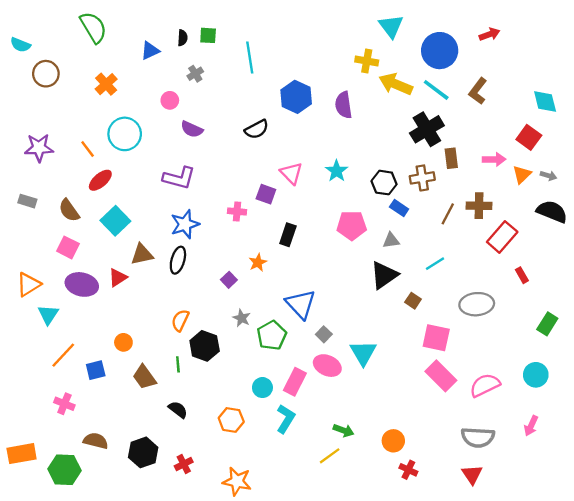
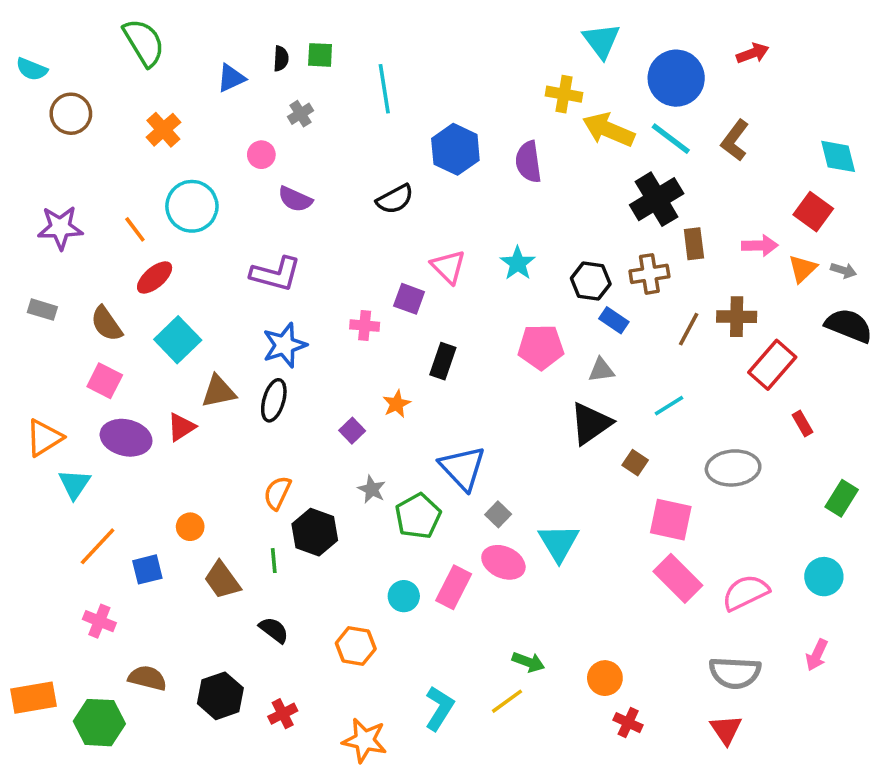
cyan L-shape: (286, 419) -> (439, 708), moved

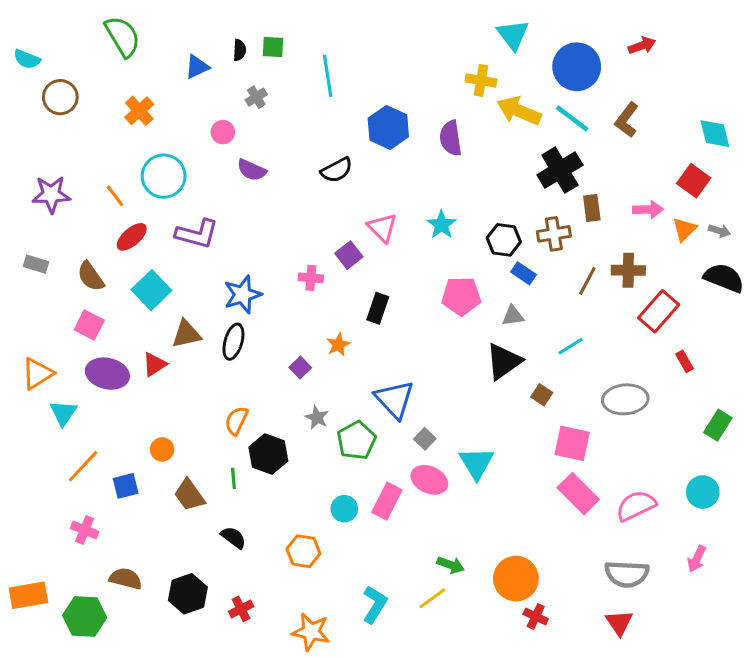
purple L-shape: (276, 274) -> (197, 234), moved
purple square: (409, 299) -> (349, 255), turned 32
orange circle: (605, 678) -> (516, 579), size x1.5

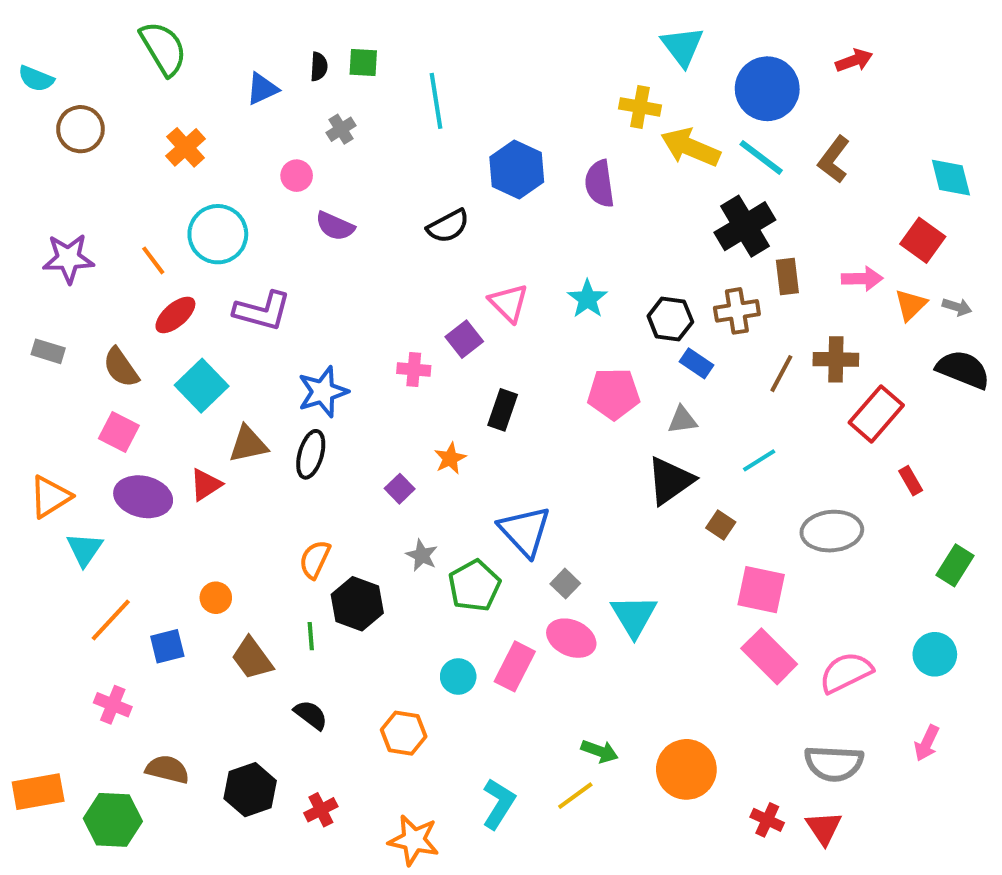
red cross: (536, 617) -> (767, 820), moved

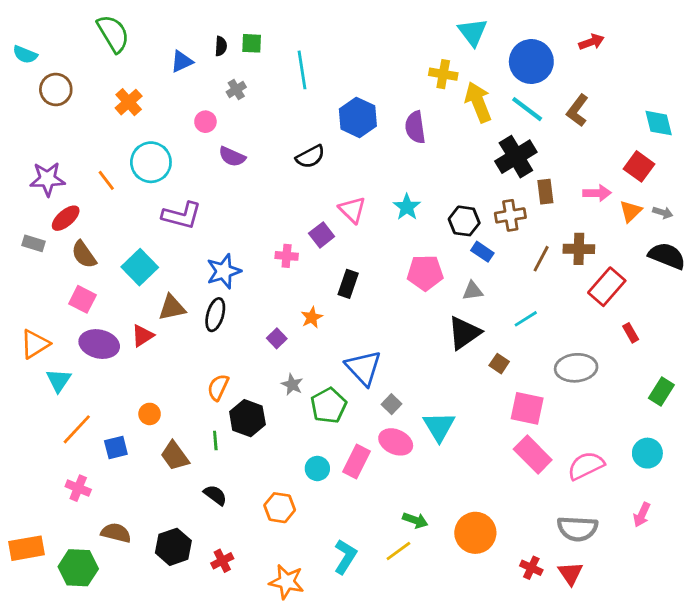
yellow arrow: (690, 147) -> (478, 102), turned 45
red ellipse: (175, 315) -> (66, 218), moved

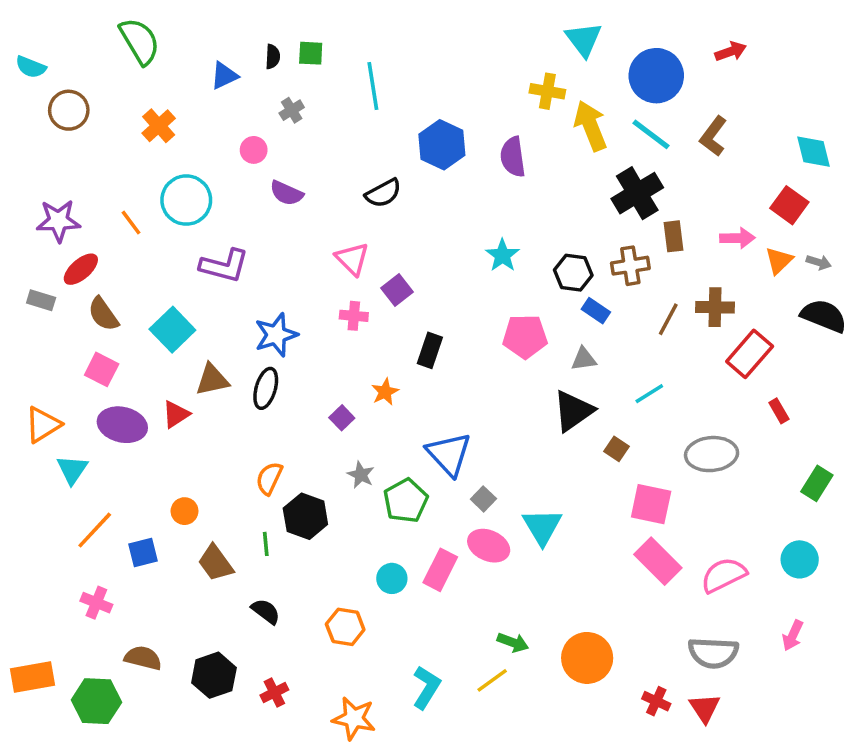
pink triangle: (352, 210) -> (352, 259), moved

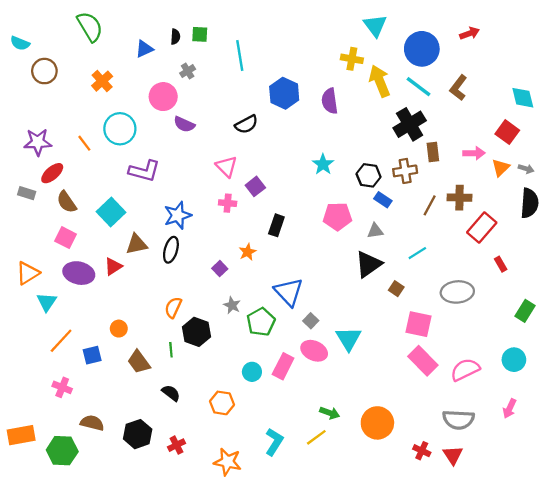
pink circle: (254, 150) -> (163, 97), size x1.6
black semicircle: (824, 316) -> (529, 203), turned 72

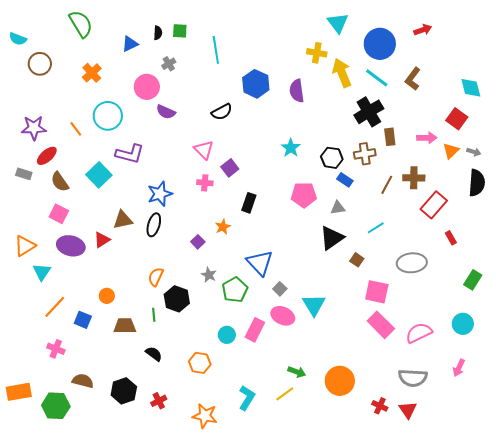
cyan square: (111, 212) -> (99, 175), moved
blue square: (92, 355) -> (83, 320), turned 36
brown trapezoid: (139, 362) -> (125, 326), turned 125

